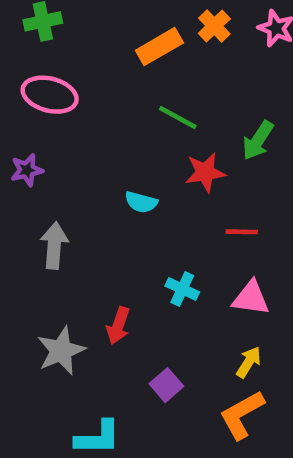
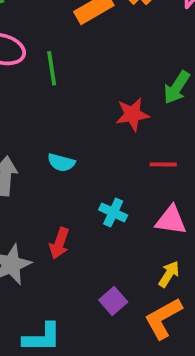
green line: (178, 117) -> (52, 68), moved, turned 52
cyan semicircle: (141, 202) -> (61, 162), moved
purple square: (166, 385) -> (113, 301), moved

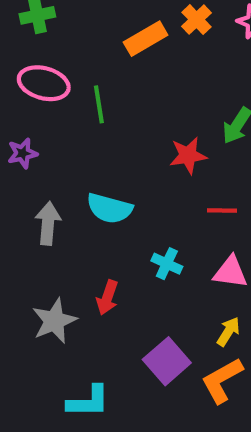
cyan semicircle: (61, 162) -> (109, 208), size x1.5
purple square: (113, 301) -> (167, 361), size x1.5

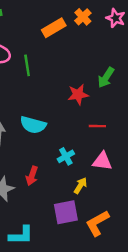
cyan cross: (167, 264) -> (66, 156), turned 35
yellow arrow: (228, 332) -> (80, 186), moved
purple square: (167, 361) -> (66, 212), turned 30

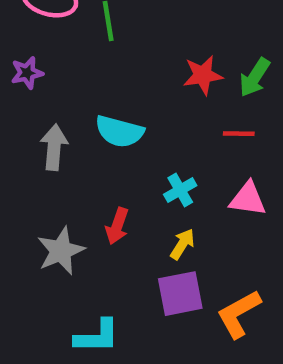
green arrow: (106, 78) -> (255, 77), moved
yellow arrow: (80, 186) -> (182, 244), moved

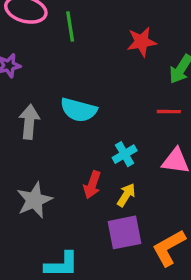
red star: (203, 75) -> (142, 42), moved
red arrow: (117, 226) -> (92, 185), moved

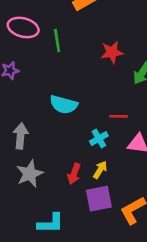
red line: (169, 112) -> (118, 116), moved
gray arrow: (29, 122) -> (21, 136), moved
red arrow: (92, 185) -> (74, 174), moved

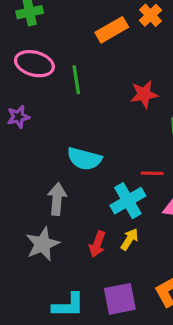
gray arrow: (21, 136) -> (57, 199), moved
cyan cross: (99, 138) -> (128, 201), size x1.5
purple square: (99, 199) -> (120, 299), moved

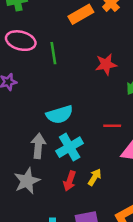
cyan semicircle: (84, 159) -> (60, 115), turned -32
cyan cross: (128, 201) -> (70, 147), moved

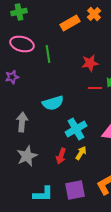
red line: (112, 126) -> (95, 88), moved
gray arrow: (38, 146) -> (22, 122), moved
cyan cross: (70, 147) -> (76, 129), moved

